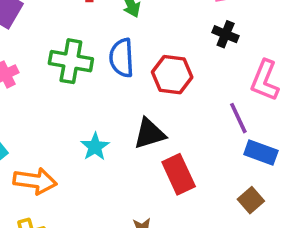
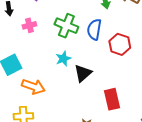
black triangle: (149, 134) -> (83, 73), moved, turned -36
cyan star: (95, 147) -> (63, 59), moved

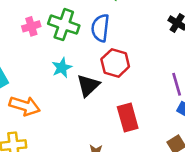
pink cross: (29, 25) -> (31, 26), moved
red hexagon: (120, 44) -> (115, 63), moved

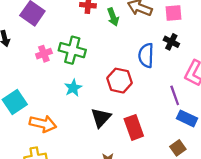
blue semicircle: (100, 28) -> (146, 55), moved
black triangle: (88, 85) -> (101, 118), moved

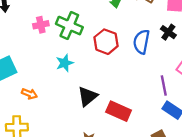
red hexagon: (120, 81) -> (106, 42), moved
orange arrow: (43, 124) -> (29, 94), size x0.6
red rectangle: (134, 127) -> (119, 111), turned -55

